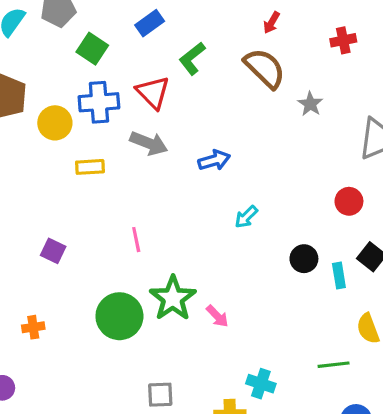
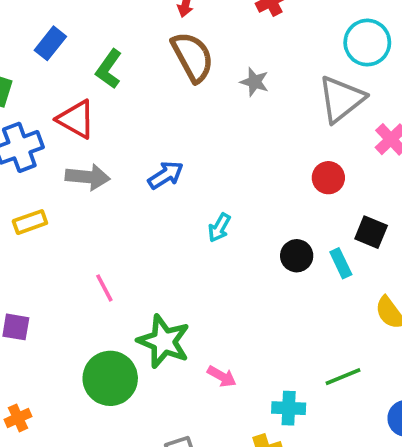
brown semicircle: (265, 68) -> (193, 57), turned 33
pink arrow: (217, 316) -> (222, 376), moved
green line: (334, 365) -> (343, 377), moved

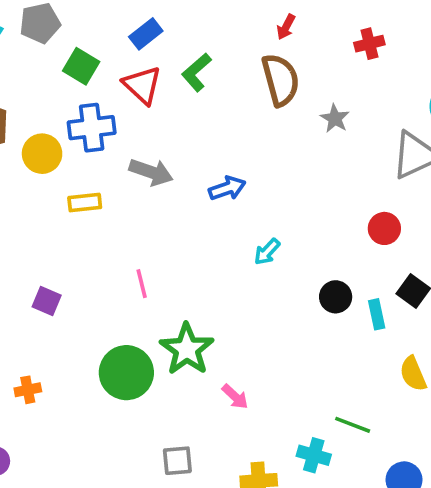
red triangle: (76, 119) -> (142, 85), moved
green line: (343, 377) -> (353, 425), turned 30
cyan cross: (289, 408) -> (314, 455), moved

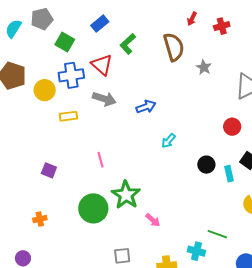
red arrow: (286, 27) -> (192, 19), moved
red triangle: (142, 85) -> (102, 65), moved

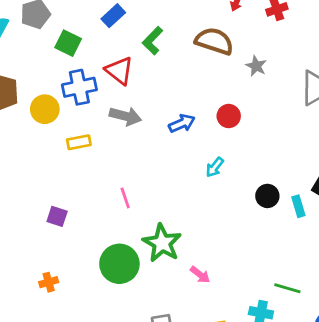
brown semicircle: (174, 47) -> (214, 41), turned -52
red circle: (232, 127) -> (229, 116), moved

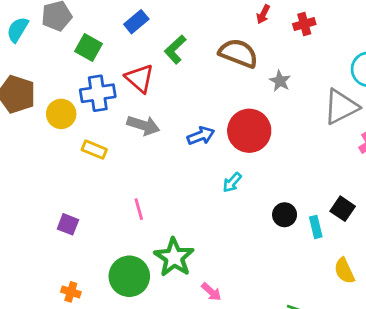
red circle: (229, 116) -> (249, 131), size x1.8
yellow rectangle: (79, 142) -> (94, 150), turned 30
orange cross: (49, 282) -> (71, 292), moved, turned 30

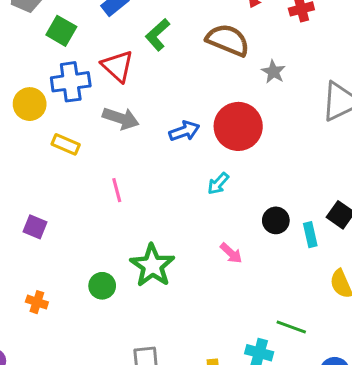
pink line: (139, 209) -> (117, 190), moved
green circle: (129, 276) -> (102, 286), size x0.6
pink arrow: (211, 292) -> (231, 253), moved

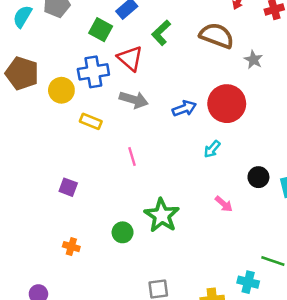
green square: (61, 31) -> (101, 30), moved

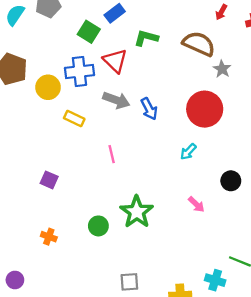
green L-shape: (161, 33) -> (146, 38), turned 55
gray star: (253, 60) -> (222, 69), moved
blue arrow: (184, 108) -> (149, 109), moved, turned 80

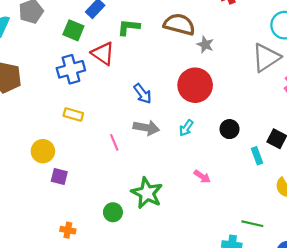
yellow circle: (48, 87) -> (43, 151), moved
gray arrow: (116, 100) -> (146, 128), moved
black circle: (231, 181) -> (229, 129), moved

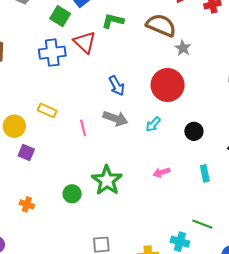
yellow rectangle: (73, 114) -> (47, 110), moved
cyan rectangle: (257, 156) -> (205, 173), moved
pink arrow: (202, 177) -> (161, 172), turned 119

